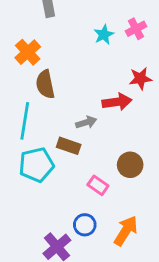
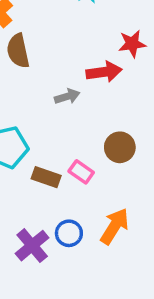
brown rectangle: (69, 146) -> (46, 177), moved
blue circle: (85, 225) -> (69, 233), moved

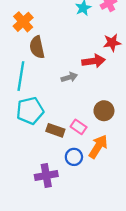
orange arrow: (115, 226) -> (98, 147), moved
blue circle: (69, 233) -> (74, 157), moved
purple cross: (32, 246) -> (46, 175), turned 30

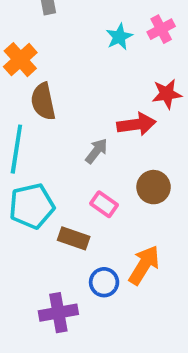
gray arrow: (69, 77) -> (96, 151), turned -35
brown circle: (104, 111) -> (154, 187), moved
pink rectangle: (79, 127) -> (104, 204), moved

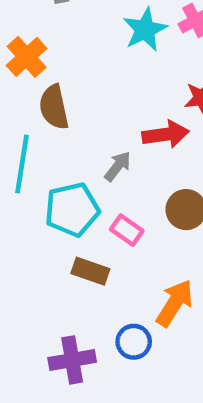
cyan star: (119, 37) -> (145, 30), size x1.4
cyan pentagon: (32, 206) -> (72, 210), moved
blue circle: (104, 282) -> (134, 342), moved

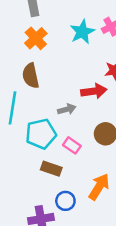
orange cross: (27, 57) -> (36, 38), moved
gray arrow: (118, 166) -> (67, 109), turned 36
blue circle: (134, 342) -> (65, 201), moved

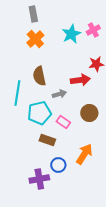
brown semicircle: (31, 76) -> (39, 76), moved

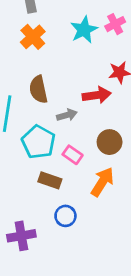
cyan pentagon: (39, 113) -> (38, 142), turned -30
orange arrow: (84, 154) -> (102, 182), moved
purple cross: (39, 179) -> (21, 236), moved

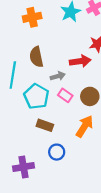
orange cross: (33, 37) -> (32, 17), turned 30
pink rectangle: (73, 155) -> (65, 95), moved

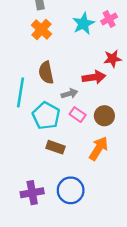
orange cross: (32, 17) -> (41, 29), turned -36
blue circle: (57, 152) -> (71, 190), moved, size x1.5

